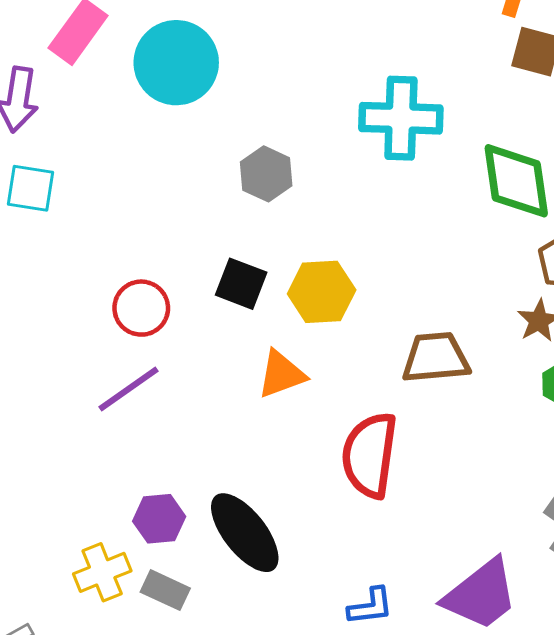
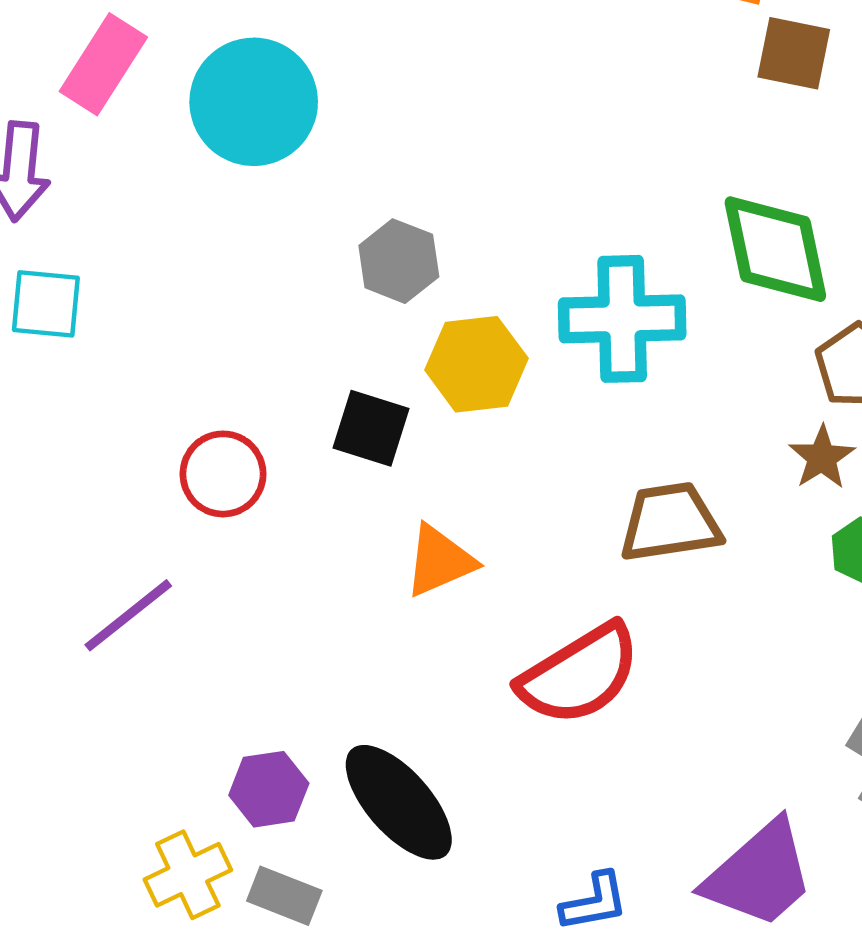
cyan cross: (401, 118) -> (622, 319), moved
yellow hexagon: (322, 292) -> (476, 364), moved
purple line: (128, 389) -> (128, 615), moved
red semicircle: (370, 455) -> (579, 675), turned -126

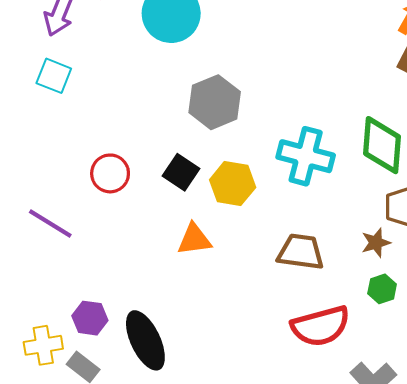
gray hexagon: (399, 261) -> (215, 102), size x1.4
yellow hexagon: (476, 364) -> (233, 184), moved
purple line: (128, 615) -> (50, 223), turned 54
red semicircle: (579, 675) -> (321, 326), moved

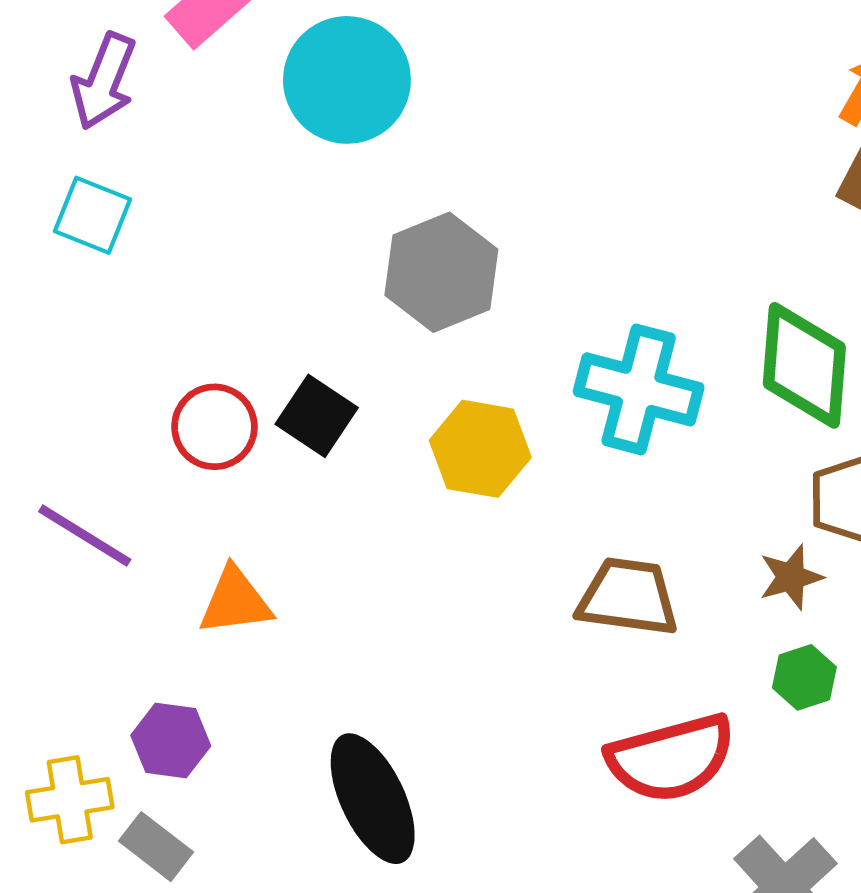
black square: (181, 172) -> (317, 416), moved
orange triangle: (194, 239) -> (235, 601), moved
black ellipse: (145, 340) -> (373, 799), moved

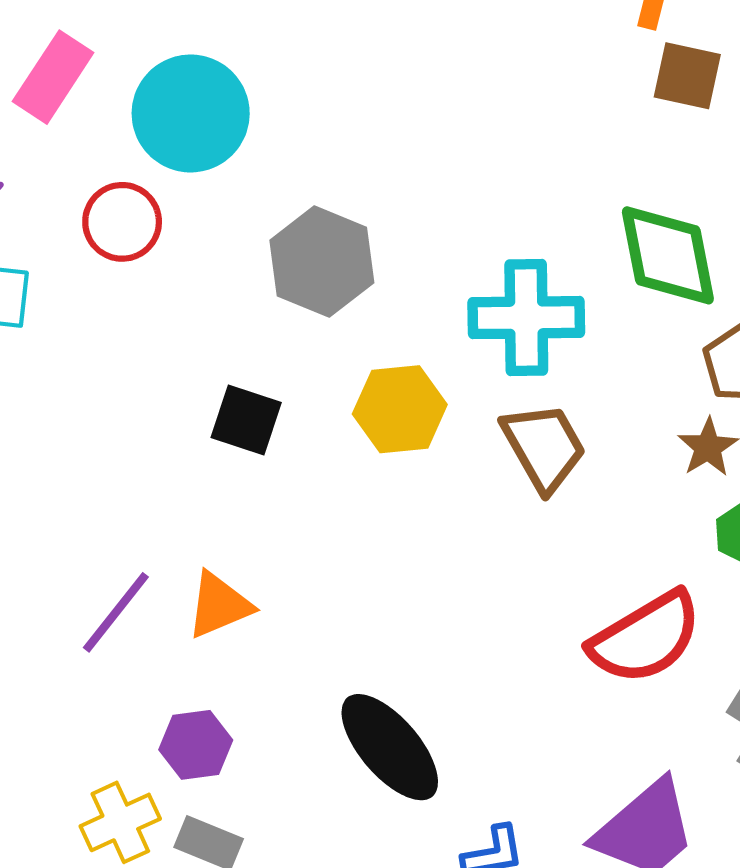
red circle: (214, 427) -> (122, 222), moved
purple line: (85, 535) -> (116, 612), moved, turned -68
brown trapezoid: (628, 597) -> (544, 447), moved, turned 68

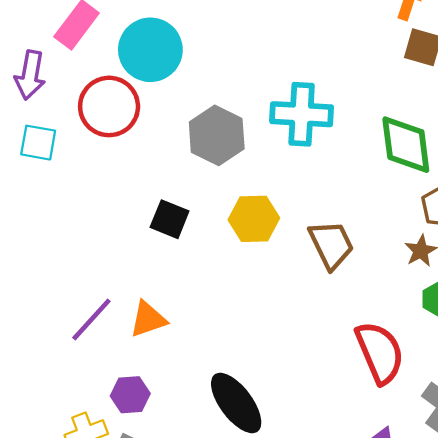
red circle: (122, 222) -> (109, 106), size x1.4
cyan cross: (526, 318) -> (302, 114), moved
red semicircle: (646, 638) -> (380, 353), turned -86

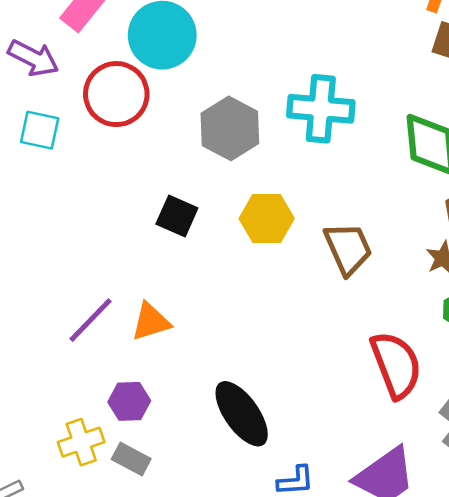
purple arrow: (30, 75) -> (33, 58), turned -75

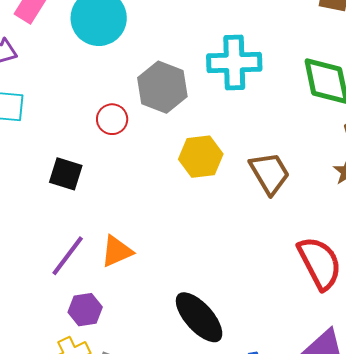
red circle: (116, 94) -> (112, 119), moved, size x0.6
black square: (177, 216) -> (66, 174), moved
purple hexagon: (129, 401) -> (85, 310), moved

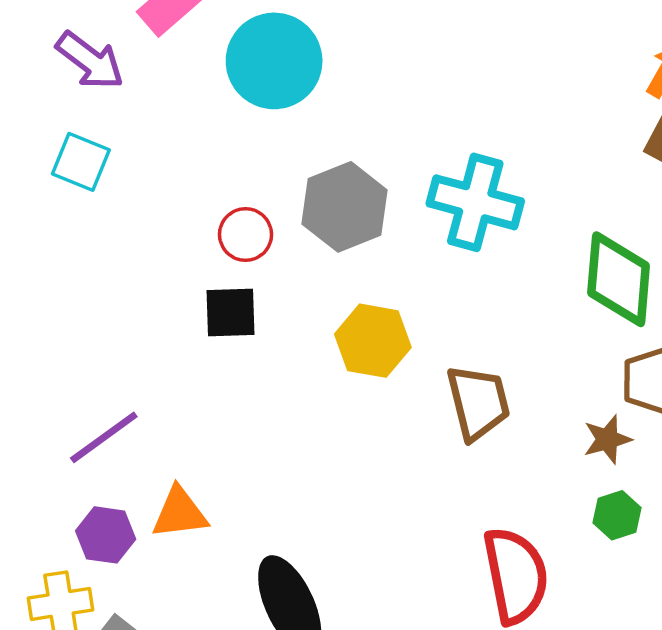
black square: (66, 174) -> (231, 313), moved, turned -36
orange triangle: (117, 251) -> (180, 513), moved

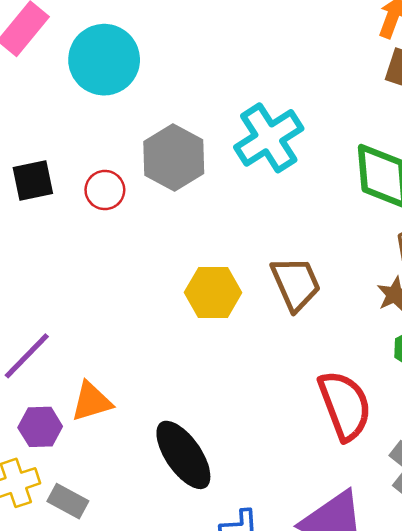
cyan cross: (475, 202) -> (269, 138), turned -38
black square: (231, 313) -> (33, 181), moved
yellow hexagon: (373, 341) -> (213, 292), moved

